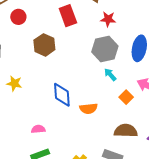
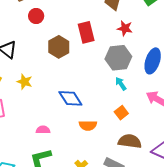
red rectangle: (68, 16) -> (86, 32), moved
blue diamond: (62, 95) -> (70, 98), turned -35
orange square: (126, 97) -> (121, 113), moved
orange semicircle: (89, 109) -> (88, 125), moved

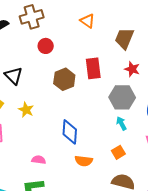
blue diamond: (70, 98) -> (70, 132), turned 30

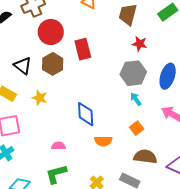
red circle: (46, 46) -> (51, 32), size x1.6
red rectangle: (93, 68) -> (83, 49), moved
brown hexagon: (64, 79) -> (53, 64), moved

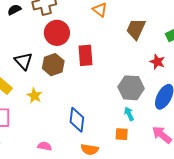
red star: (140, 44) -> (157, 62), moved
orange square: (137, 128) -> (122, 134), moved, turned 32

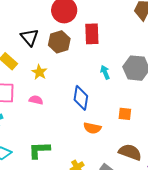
cyan arrow: (129, 114) -> (105, 72), moved
pink semicircle: (45, 146) -> (36, 100), moved

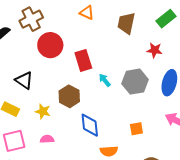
brown hexagon: (59, 42) -> (69, 96), moved
cyan arrow: (105, 72) -> (105, 80), moved

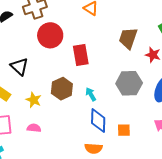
brown trapezoid: (126, 23) -> (128, 38), moved
cyan arrow: (105, 80) -> (91, 94), moved
blue diamond: (90, 125) -> (98, 121), moved

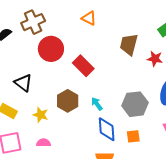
red rectangle: (81, 55) -> (83, 66), turned -30
gray hexagon: (129, 83) -> (135, 104), moved

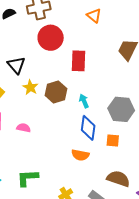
red rectangle: (83, 66) -> (79, 61), turned 35
yellow star: (41, 115) -> (30, 87), moved

